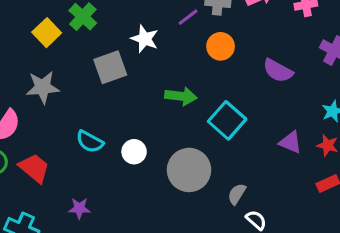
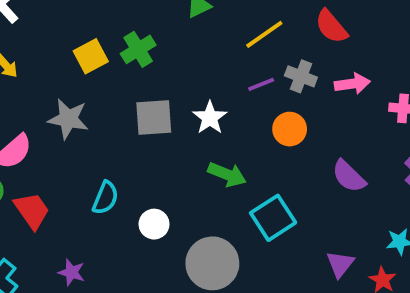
white star: (145, 39) -> (210, 118), moved
cyan semicircle: (90, 142) -> (105, 198), turned -112
purple triangle: (291, 142) -> (340, 264), turned 30

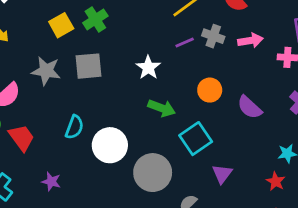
gray square: (154, 117) -> (88, 66), moved
orange circle: (290, 129) -> (210, 90), moved
white circle: (154, 224) -> (110, 145), size x1.6
purple triangle: (340, 264) -> (222, 174), moved

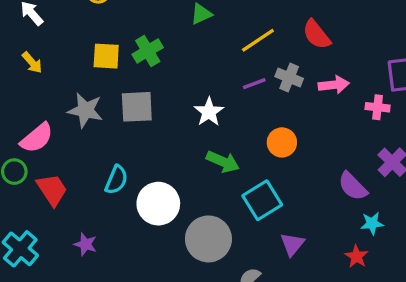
yellow square: (61, 25) -> (106, 56), turned 30
purple semicircle: (250, 107) -> (353, 186), moved

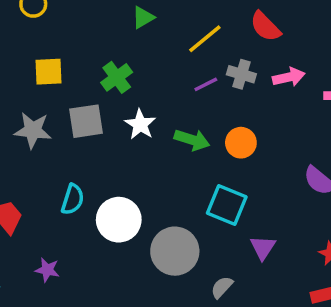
green cross: (148, 51) -> (117, 77), moved
white star: (209, 112) -> (140, 124), moved
green arrow: (223, 162) -> (192, 140), moved
cyan square: (262, 200) -> (227, 205), turned -30

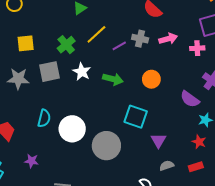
yellow line: (205, 39) -> (96, 34), moved
orange circle: (241, 143) -> (151, 79), moved
gray semicircle: (222, 287) -> (167, 166), moved, turned 32

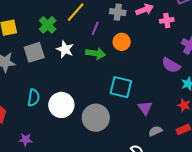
purple line: (119, 46) -> (95, 28), moved, turned -32
pink cross: (197, 48) -> (167, 20), moved
orange circle: (151, 79) -> (122, 42), moved

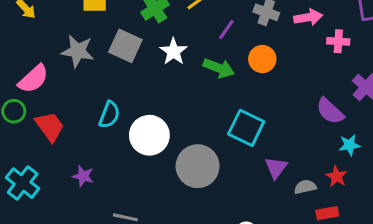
gray square: (34, 52) -> (125, 46), turned 30
gray semicircle: (155, 131) -> (305, 187), moved

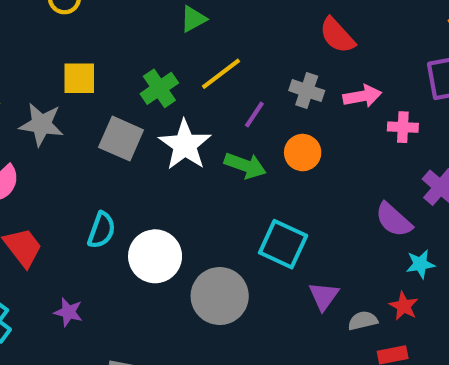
gray star: (78, 51) -> (41, 124), moved
white star: (173, 52) -> (185, 145), size x1.4

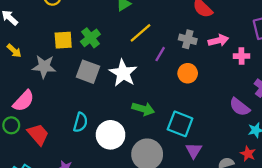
green cross: (159, 88) -> (90, 38), moved
green arrow: (245, 165) -> (143, 109), moved
purple triangle: (324, 296) -> (194, 150), moved

